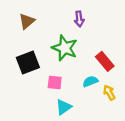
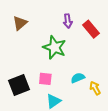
red rectangle: (105, 61) -> (91, 29), moved
black square: (28, 62) -> (19, 85), moved

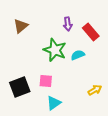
cyan semicircle: (78, 78) -> (78, 55), moved
yellow arrow: (95, 88) -> (95, 90), turned 88

